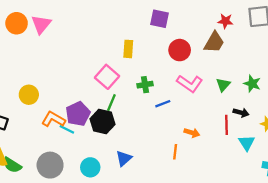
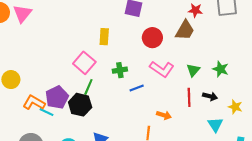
red line: (227, 125) -> (189, 97), moved

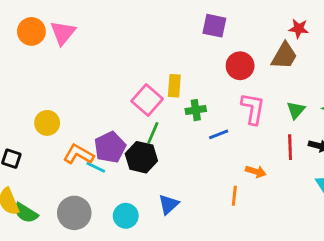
yellow rectangle: (104, 37) -> (174, 86), moved
pink L-shape: (162, 69) -> (253, 109), turned -115

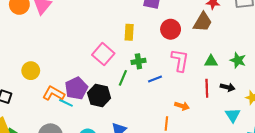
yellow rectangle: (174, 86) -> (129, 32), moved
green triangle: (296, 110) -> (211, 61), turned 48
green line: (153, 133) -> (123, 78), moved

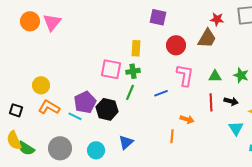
pink square: (103, 54) -> (111, 69), turned -30
green cross: (138, 61) -> (133, 71), moved
orange L-shape: (54, 93) -> (49, 107), moved

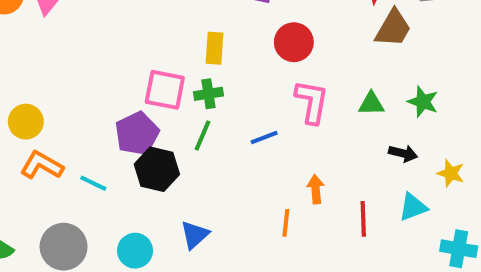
brown trapezoid: (207, 38) -> (393, 28), moved
purple pentagon: (85, 102) -> (137, 134), moved
red line: (211, 102) -> (363, 219), moved
orange arrow: (187, 119) -> (316, 189), turned -112
cyan triangle: (236, 128) -> (413, 207), turned 42

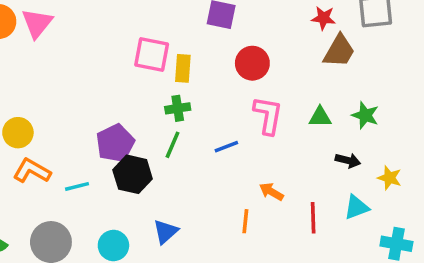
pink square: (165, 90) -> (152, 55), moved
cyan line: (93, 183) -> (77, 186), turned -40
orange arrow: (316, 189) -> (271, 192), turned -55

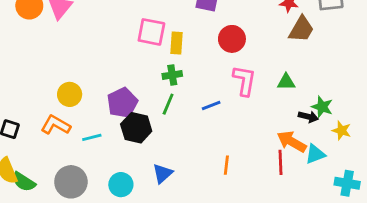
green star: (365, 115) -> (322, 107), moved
yellow circle: (18, 133) -> (70, 94), moved
orange arrow: (271, 192) -> (292, 142), moved, size x1.5

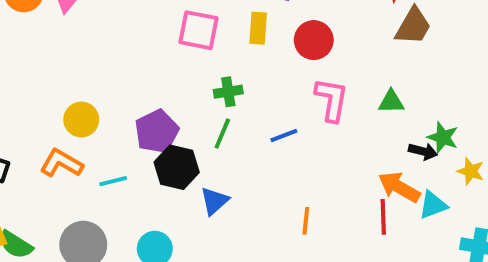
yellow rectangle: (176, 43) -> (258, 28), moved
blue triangle: (163, 174) -> (214, 201), moved

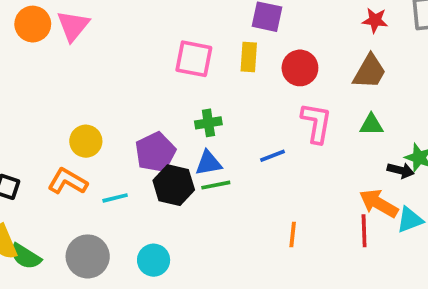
brown trapezoid: (413, 26) -> (370, 72), moved
green cross: (228, 92) -> (208, 123), moved
green line: (222, 133) -> (216, 185), moved, turned 56
blue triangle: (214, 201) -> (208, 163), moved, turned 32

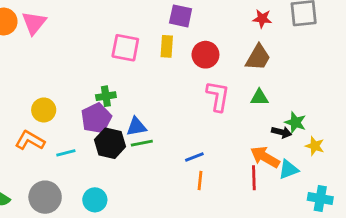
green cross: (208, 123) -> (106, 96), moved
blue line: (273, 156) -> (194, 157), moved

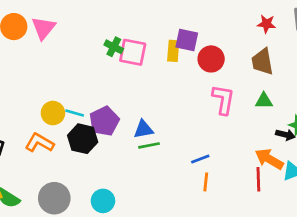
purple square: (181, 16) -> (187, 40), moved
brown trapezoid: (258, 57) -> (262, 62), turned 140
green cross: (106, 96) -> (114, 47), moved, turned 36
black hexagon: (110, 143) -> (83, 139), moved
cyan line: (66, 153) -> (75, 113), moved, turned 30

